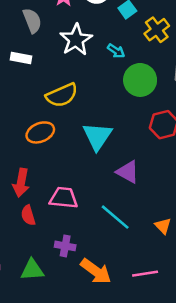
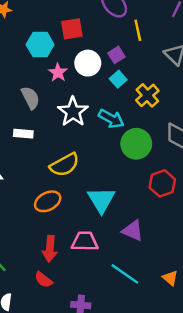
cyan arrow: (116, 51) -> (111, 119), size x1.5
red arrow: (21, 183) -> (50, 249), moved
pink trapezoid: (64, 198) -> (85, 241), moved
red semicircle: (28, 215) -> (44, 280), turned -30

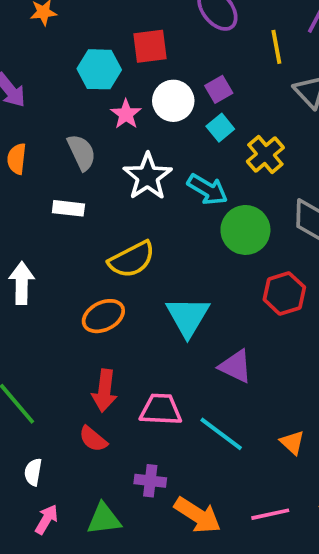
yellow line: (138, 30) -> (276, 47), moved
pink trapezoid: (85, 241) -> (161, 409), moved

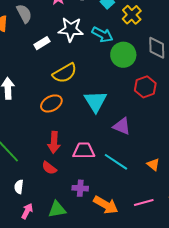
gray semicircle: (82, 152) -> (24, 14), moved
white star: (148, 176) -> (71, 29), turned -30
white rectangle: (68, 208) -> (42, 43), moved, turned -35

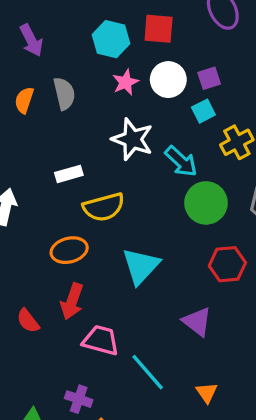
white rectangle: (42, 43) -> (69, 174), moved
purple triangle: (122, 126) -> (197, 322), moved
red arrow: (54, 142) -> (72, 301), moved
red semicircle: (49, 168) -> (28, 321), moved

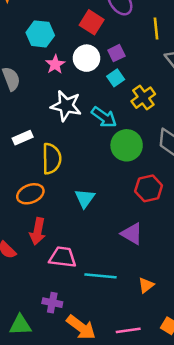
red square: (159, 29) -> (92, 22), moved, turned 35
yellow semicircle: (104, 207) -> (52, 159), turned -68
cyan triangle: (141, 266) -> (85, 198), size x0.7
cyan line: (148, 372) -> (100, 276), turned -36
orange triangle: (207, 393) -> (146, 285), turned 35

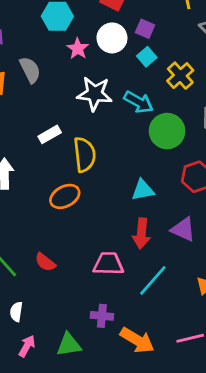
purple square: (116, 53) -> (145, 29), turned -35
cyan triangle: (85, 198) -> (143, 190), moved, turned 50
red arrow: (38, 231) -> (141, 234), moved
cyan line: (100, 276) -> (153, 280), turned -48

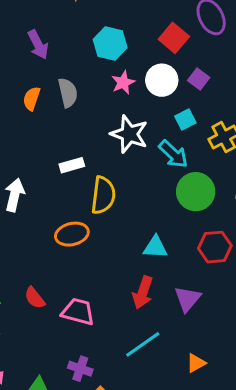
cyan square: (147, 57) -> (185, 119), moved
purple triangle: (183, 229) -> (187, 299), turned 32
pink trapezoid: (108, 264) -> (78, 312), moved

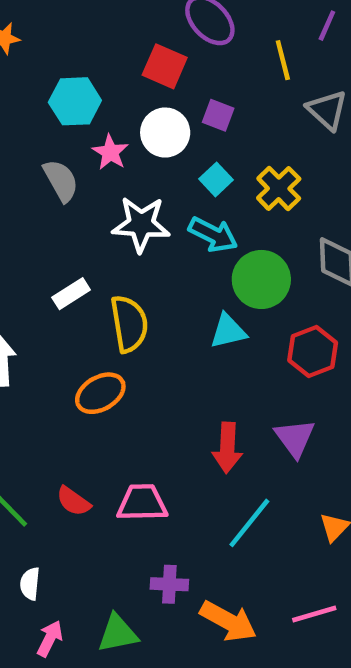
gray semicircle: (68, 93) -> (61, 181), moved
cyan triangle: (155, 247) -> (228, 331), moved

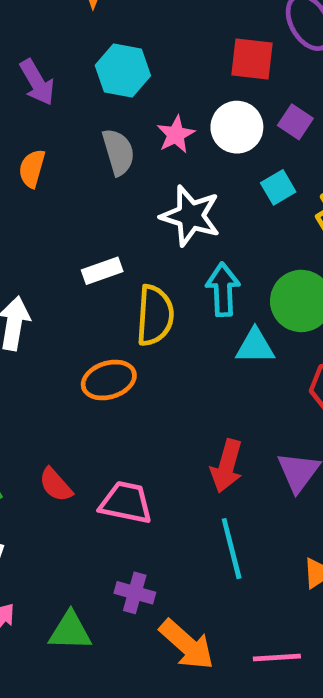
red square: (165, 66) -> (252, 59), turned -30
cyan hexagon: (75, 101) -> (123, 71), moved
cyan arrow: (213, 235) -> (223, 290), moved, turned -132
cyan line: (249, 523) -> (232, 549), turned -66

